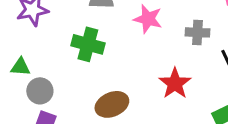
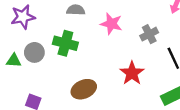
gray cross: (197, 32) -> (149, 34), turned -30
gray circle: (40, 91) -> (34, 52), moved

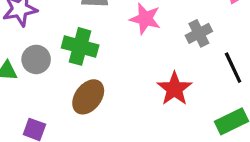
brown ellipse: (84, 89) -> (88, 97), moved, turned -30

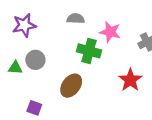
green cross: (80, 46) -> (89, 51), moved

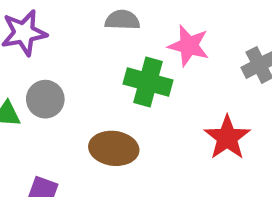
brown ellipse: (71, 86) -> (114, 148), turned 60

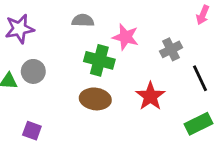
brown ellipse: (114, 148) -> (95, 99), moved

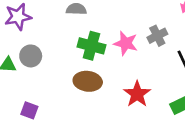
pink star: (126, 37) -> (126, 43), moved
red star: (150, 96) -> (137, 94), moved

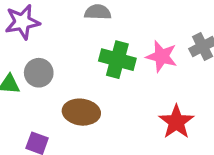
brown ellipse: (88, 81) -> (81, 112), moved

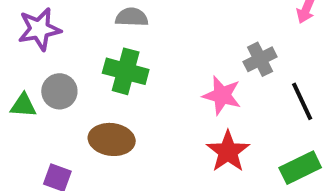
pink star: (162, 56) -> (222, 95), moved
green cross: (117, 60) -> (126, 71), moved

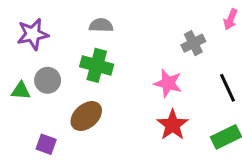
gray cross: (260, 59) -> (193, 43), moved
brown ellipse: (112, 139) -> (86, 116), turned -48

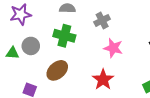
gray cross: (193, 43) -> (102, 20), moved
red star: (173, 125) -> (103, 80), moved

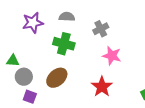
purple star: (21, 14) -> (33, 23), moved
gray circle: (31, 46) -> (24, 77), moved

